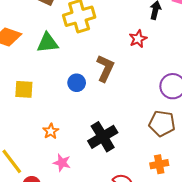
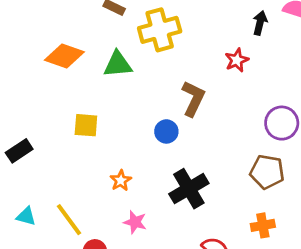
blue circle: (77, 83) -> (166, 131), moved

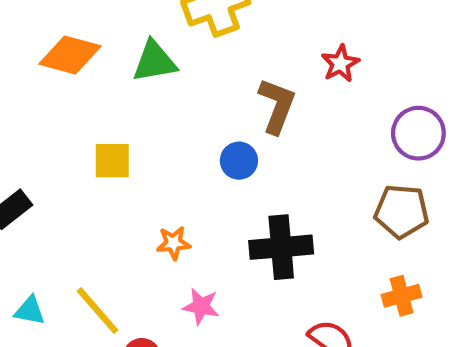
red star: (237, 60) -> (340, 64), moved
orange star: (121, 181) -> (173, 243), turned 30
black cross: (189, 189) -> (281, 247), turned 30

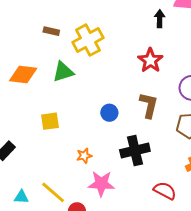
red star: (340, 64) -> (150, 60), size x1.4
brown L-shape: (277, 106) -> (149, 105), moved
pink star: (201, 306) -> (101, 184), size x1.5

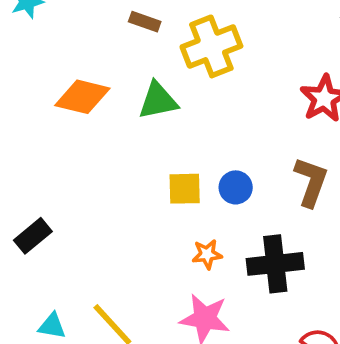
yellow square: (50, 121) -> (185, 189), moved
orange star: (84, 156) -> (207, 254), moved

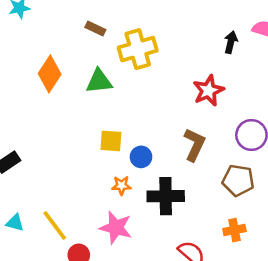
orange diamond: (82, 97) -> (50, 74), turned -76
blue circle: (236, 187) -> (141, 157), moved

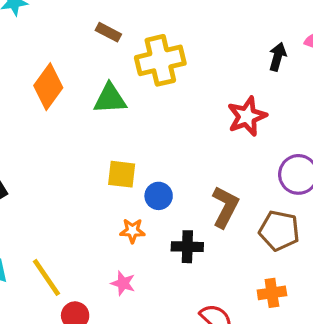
brown L-shape: (194, 145) -> (225, 207), moved
black cross: (166, 196) -> (187, 247), size x0.7
pink star: (116, 228) -> (123, 283), size x0.6

